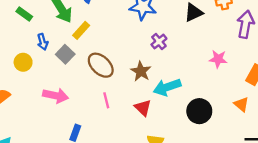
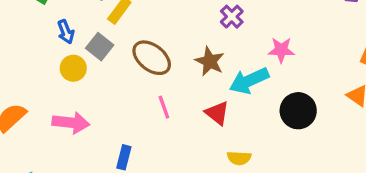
pink star: (218, 59) -> (281, 50), moved
yellow circle: (23, 62) -> (73, 68), moved
pink arrow: (56, 96) -> (71, 123), moved

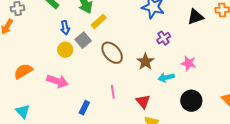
cyan arrow: (249, 81) -> (166, 77), size x0.7
pink line: (164, 107) -> (113, 92), moved
red triangle: (217, 113) -> (143, 102), moved

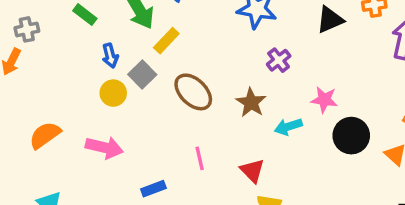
black circle: (191, 101) -> (351, 136), moved
blue rectangle: (84, 108) -> (153, 189), turned 48

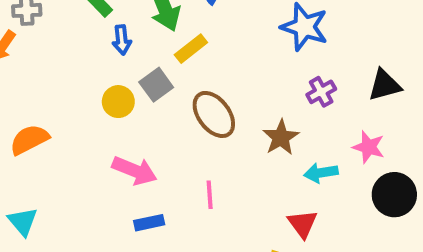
black triangle: (330, 20) -> (385, 85), moved
blue arrow: (110, 56) -> (122, 40), moved
pink arrow: (104, 147) -> (134, 171), moved
red triangle: (252, 171) -> (303, 224), moved

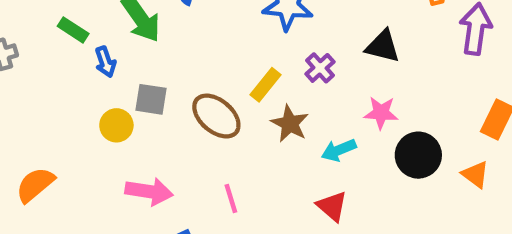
yellow rectangle: (191, 49) -> (266, 85), moved
gray square: (156, 85) -> (151, 99), turned -32
black triangle: (385, 85) -> (383, 46), turned 42

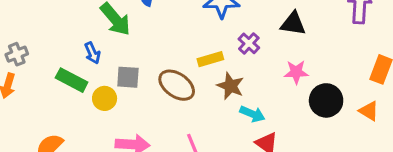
green rectangle: (73, 30) -> (72, 80), moved, size x1.4
yellow rectangle: (266, 85) -> (210, 59), turned 40
cyan arrow: (339, 150) -> (252, 114), moved, turned -130

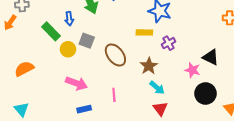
black triangle: (293, 24) -> (211, 57), moved
yellow rectangle: (210, 59) -> (144, 32), moved

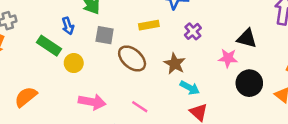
yellow rectangle: (144, 32) -> (149, 25), moved
gray square: (87, 41) -> (105, 35), moved
pink line: (114, 95) -> (140, 107), turned -40

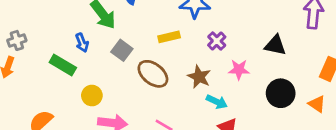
gray square: (105, 35) -> (122, 50), turned 30
pink star: (228, 58) -> (239, 70), moved
yellow circle: (74, 63) -> (92, 96), moved

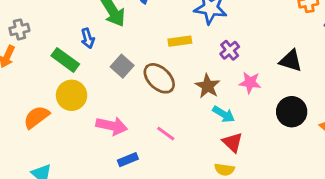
gray square: (122, 50) -> (122, 66), moved
yellow circle: (92, 96) -> (72, 95), moved, size x1.4

